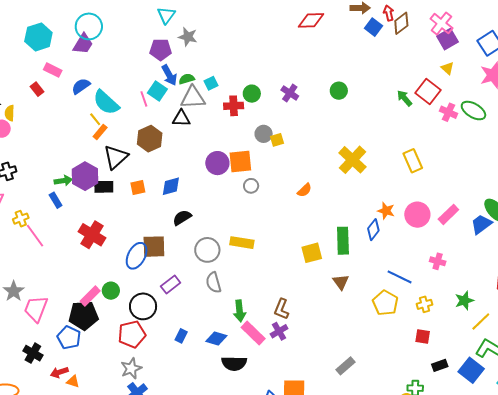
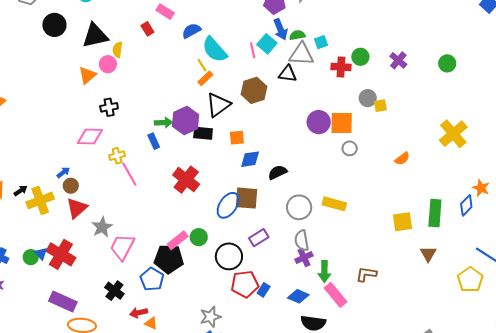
blue diamond: (171, 186) -> (250, 159), moved
brown L-shape: (282, 309) -> (366, 274), turned 70
purple cross: (279, 331) -> (304, 258), moved
red pentagon: (132, 334) -> (245, 284), moved

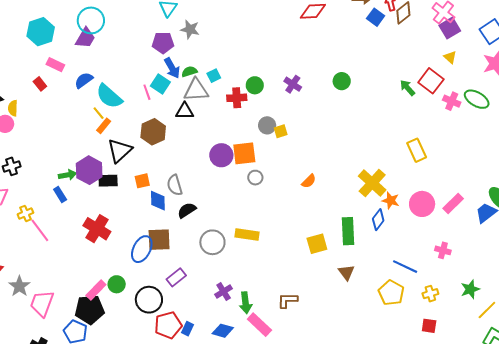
yellow cross: (453, 134) -> (372, 183), moved
blue diamond: (250, 159) -> (158, 201), turned -75
gray semicircle: (302, 240) -> (175, 185), moved

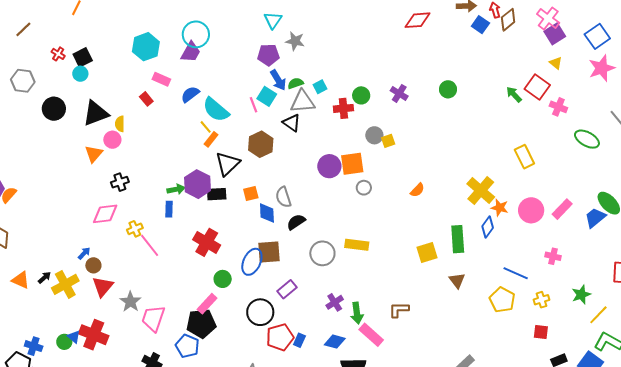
green ellipse: (477, 99) -> (587, 139), moved
black triangle: (185, 111) -> (292, 123), turned 36
blue rectangle: (60, 195) -> (169, 209), turned 35
green circle: (117, 284) -> (223, 279), moved

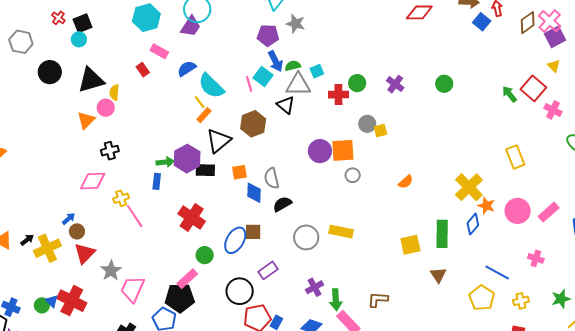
brown diamond: (508, 20) -> (528, 23), moved
brown square: (269, 252) -> (253, 232), size x0.7

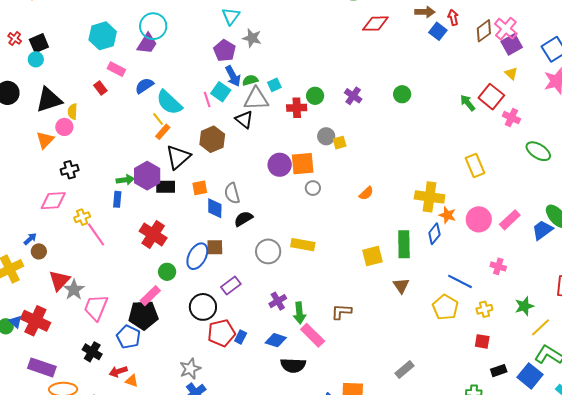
purple pentagon: (268, 35) -> (225, 50), turned 30
yellow cross: (469, 187) -> (430, 197), turned -36
red triangle: (85, 253) -> (59, 280), moved

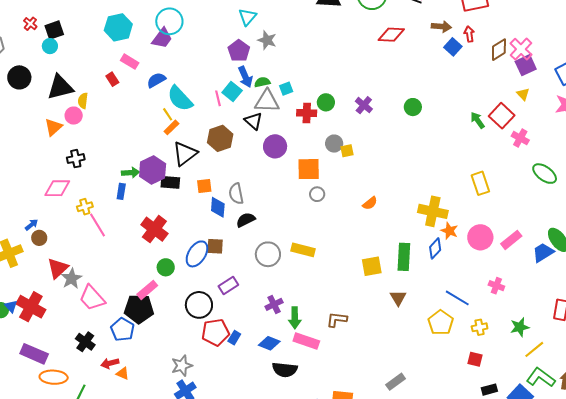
purple circle: (280, 165) -> (275, 146), moved
pink trapezoid: (96, 308) -> (92, 298), turned -68
pink rectangle: (313, 335) -> (306, 341), turned -30

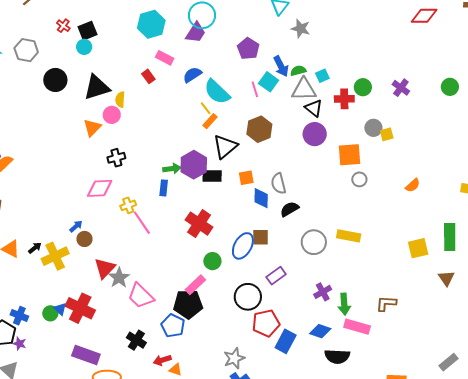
purple pentagon: (239, 51) -> (248, 49), moved
black triangle: (254, 121) -> (314, 108), moved
blue rectangle: (234, 338) -> (286, 341), moved, size x1.6

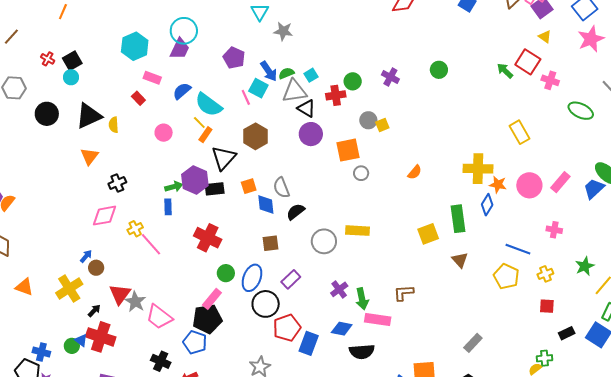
pink circle: (112, 115) -> (164, 133), moved
blue ellipse: (243, 246) -> (252, 278), moved
black arrow: (35, 248) -> (94, 311), moved

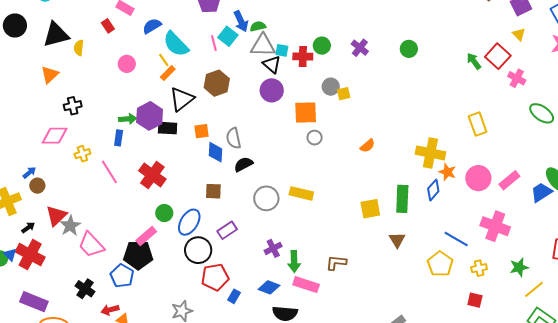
cyan square: (311, 75) -> (282, 50), moved, turned 32
pink cross: (554, 230) -> (495, 226), size x1.8
pink line: (151, 244) -> (109, 172), moved
blue rectangle: (309, 343) -> (234, 296), size x0.6

